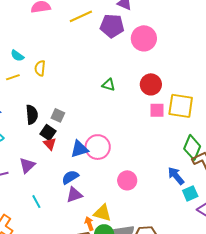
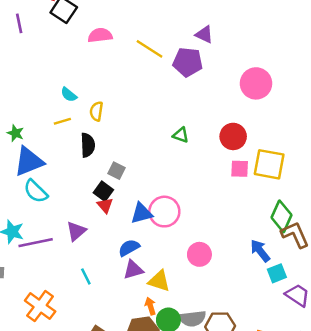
yellow line: (81, 16) -> (150, 49), turned 55
pink circle: (144, 38) -> (256, 83), moved
black semicircle: (32, 115) -> (88, 145), moved
yellow triangle: (102, 213) -> (159, 281), moved

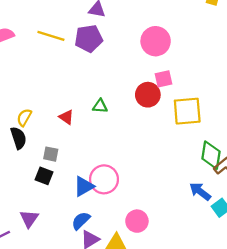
yellow semicircle: (96, 111) -> (24, 117), moved, turned 36
pink square: (240, 169) -> (163, 79), moved
red triangle: (105, 205) -> (66, 117), moved
pink circle: (199, 254) -> (137, 221), moved

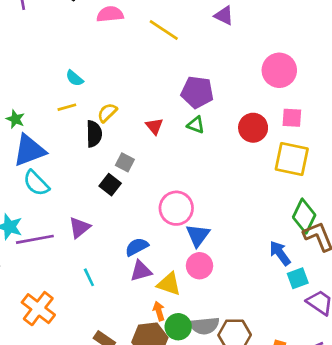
purple pentagon: (89, 39) -> (197, 92), moved
pink square: (163, 79) -> (292, 118), moved
blue triangle: (84, 186) -> (198, 235), moved, turned -40

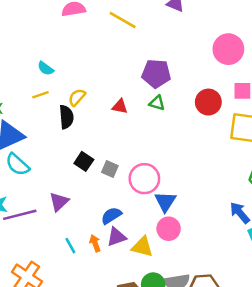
red triangle: (154, 126) -> (120, 107), turned -35
gray square: (125, 162) -> (110, 169), moved
orange arrow: (159, 311) -> (95, 243), moved

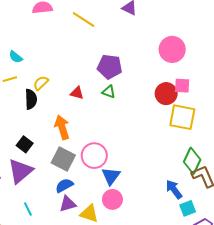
red circle: (208, 102) -> (166, 94), moved
black square: (84, 161) -> (25, 144), moved
gray square: (110, 169) -> (63, 159), moved, size x1.6
purple triangle: (59, 202) -> (20, 171), size x1.5
orange arrow: (95, 243) -> (62, 127), moved, size x1.6

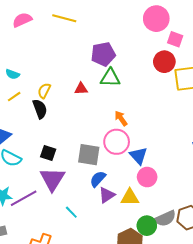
pink square: (182, 86) -> (175, 39), moved, turned 35
green triangle: (109, 92) -> (110, 78), size x1.5
orange arrow: (62, 127) -> (121, 118), moved, size x0.7

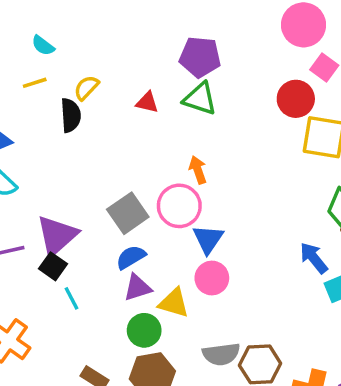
black square: (48, 153) -> (53, 266), moved
gray square: (89, 155) -> (128, 213), turned 30
green circle: (147, 226) -> (144, 330), moved

